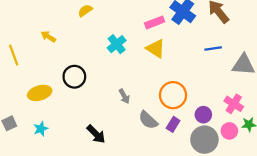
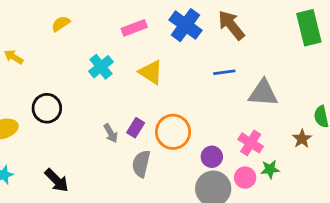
pink rectangle: (155, 22) -> (134, 28), moved
gray semicircle: (148, 120) -> (141, 164), turned 60
purple rectangle: (173, 124) -> (136, 128), moved
black arrow: (96, 134) -> (57, 180), moved

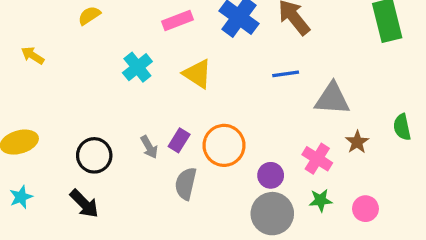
black circle: (47, 108) -> (94, 155), moved
brown star: (302, 139) -> (357, 142), moved
green star: (270, 169) -> (321, 200), moved
pink circle: (245, 178) -> (365, 209), moved

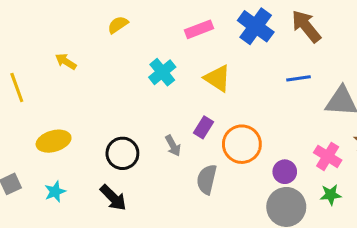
purple rectangle: (179, 140) -> (204, 127), moved

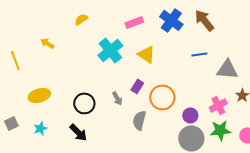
cyan cross: (162, 72) -> (110, 50), size x1.4
pink cross: (328, 156) -> (218, 105), turned 30
green star: (331, 195) -> (220, 130), size x1.5

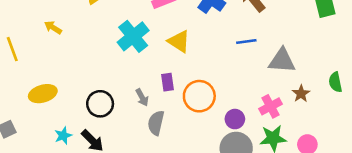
purple rectangle: (137, 86) -> (167, 82), turned -40
gray semicircle: (139, 120) -> (156, 123), moved
cyan star: (40, 128) -> (63, 136), moved

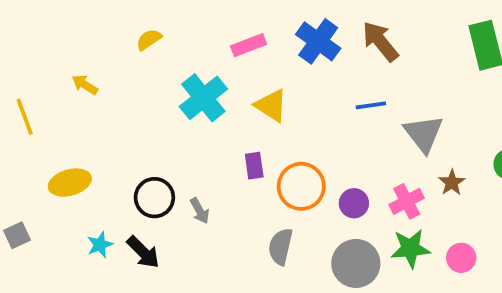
gray triangle: (282, 61) -> (424, 134), turned 48
gray arrow: (142, 97) -> (200, 211), moved
purple circle: (235, 119) -> (354, 203), moved
gray semicircle: (156, 123) -> (281, 247), moved

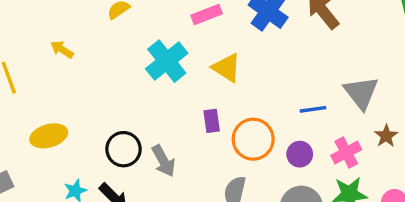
blue line: (371, 105) -> (313, 109), moved
gray arrow: (200, 211) -> (163, 161), size x1.4

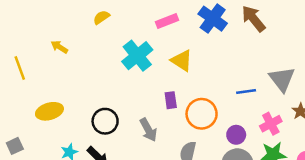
purple circle: (300, 154) -> (236, 135), moved
gray arrow: (163, 161) -> (148, 130), moved

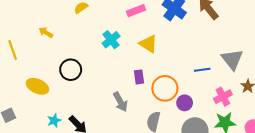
cyan cross: (137, 56) -> (111, 40), size x0.7
yellow ellipse: (49, 111) -> (38, 86), turned 40
black circle: (105, 121) -> (71, 70), moved
purple circle: (236, 135) -> (185, 103), moved

